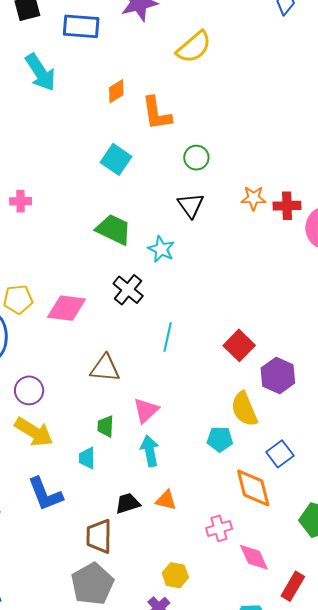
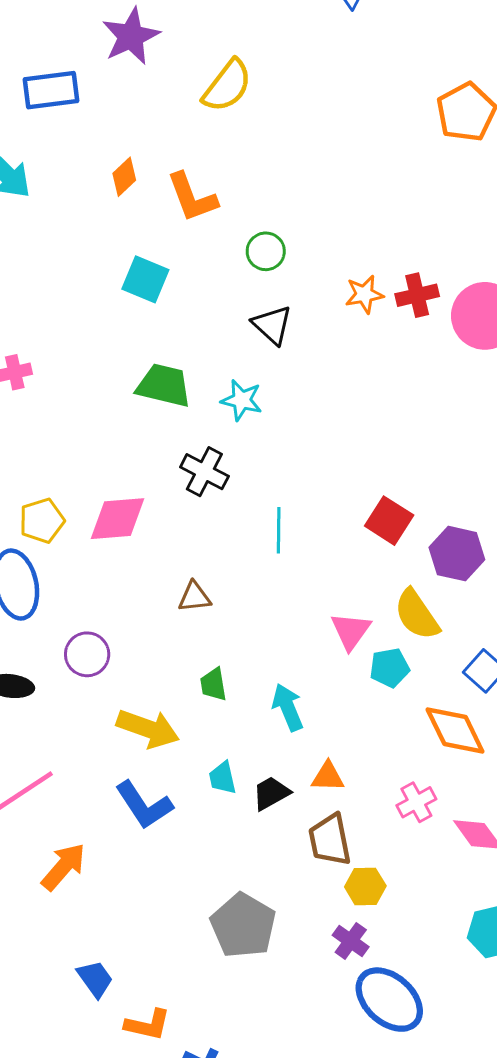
brown triangle: (105, 368) -> (194, 597), size x0.7
pink triangle: (146, 410) -> (351, 631), moved
yellow arrow: (34, 432) -> (148, 729), moved
cyan trapezoid: (87, 458) -> (222, 778), moved
brown trapezoid: (99, 536) -> (330, 840), moved

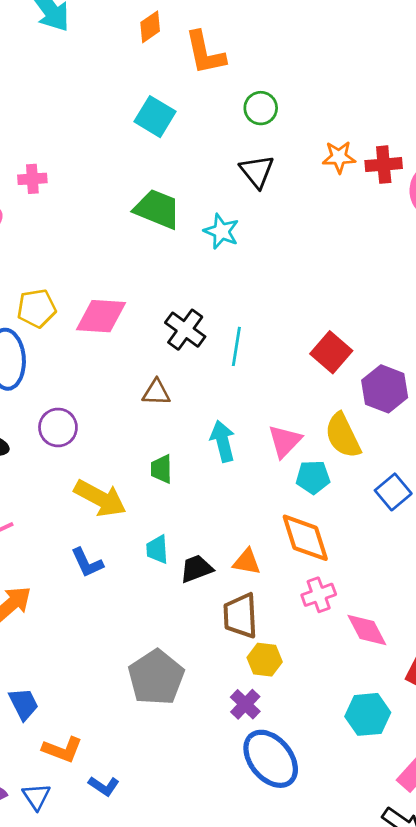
black cross: (204, 472) -> (185, 330), moved
cyan arrow: (288, 707) -> (223, 441), moved
orange diamond: (455, 731) -> (305, 538), moved
blue L-shape: (144, 805) -> (87, 563), size x0.7

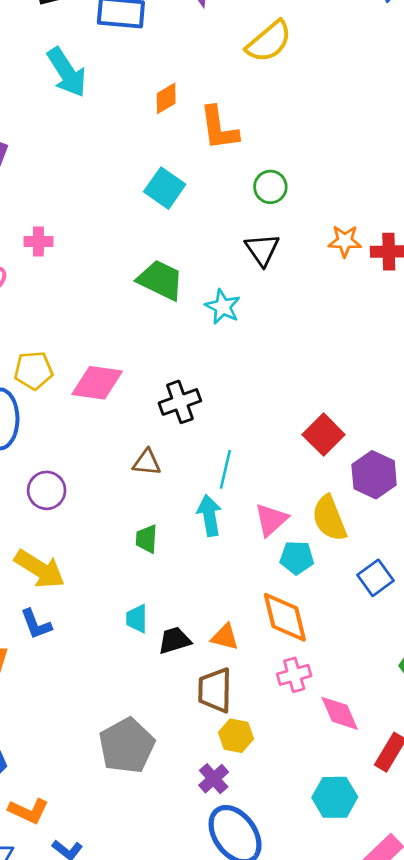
black cross: (185, 330) -> (180, 402), turned 30
cyan line: (236, 346) -> (225, 469), moved
yellow arrow: (100, 498) -> (40, 569), moved
blue L-shape: (87, 563) -> (36, 624), moved

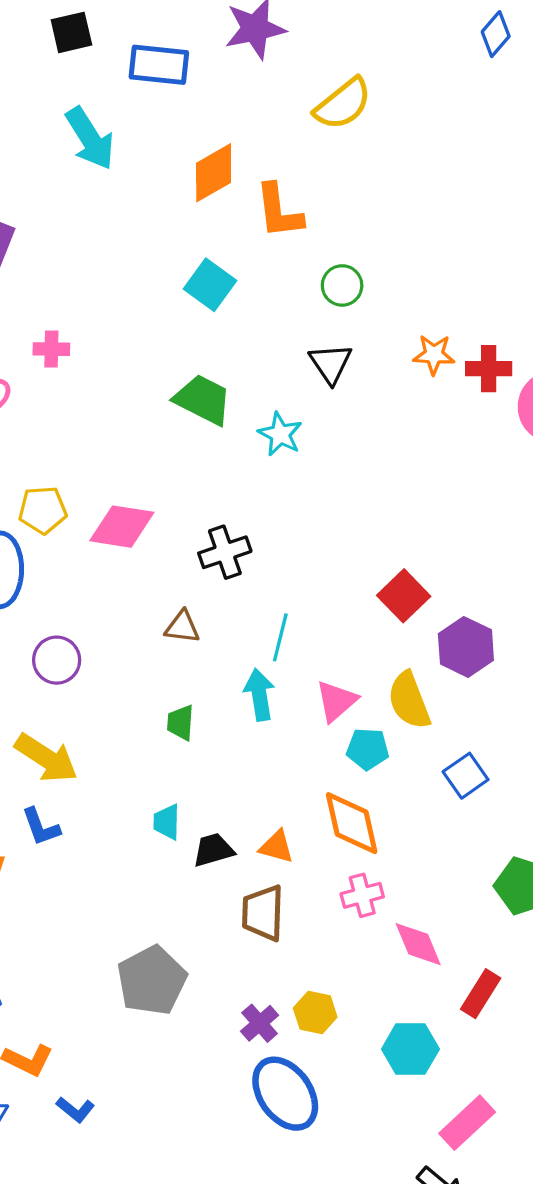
orange diamond: (166, 98) -> (214, 173), size x1.5
yellow hexagon: (236, 736) -> (315, 1013), moved

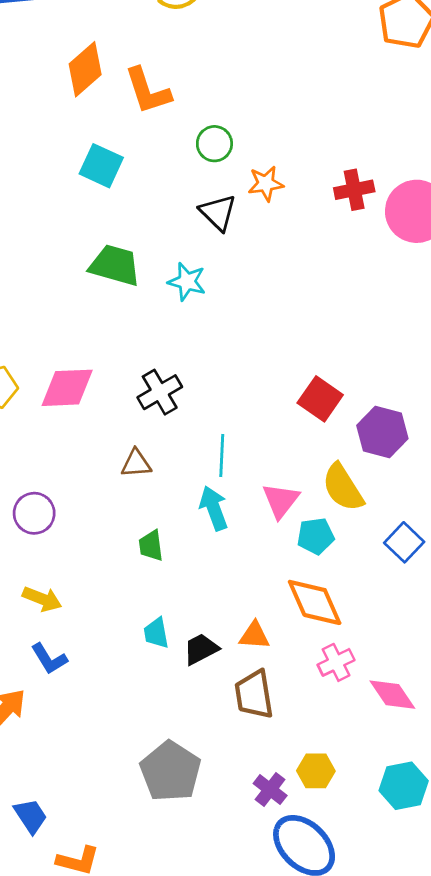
orange star: (434, 355) -> (266, 184), moved
yellow arrow: (46, 758) -> (42, 599), size x0.7

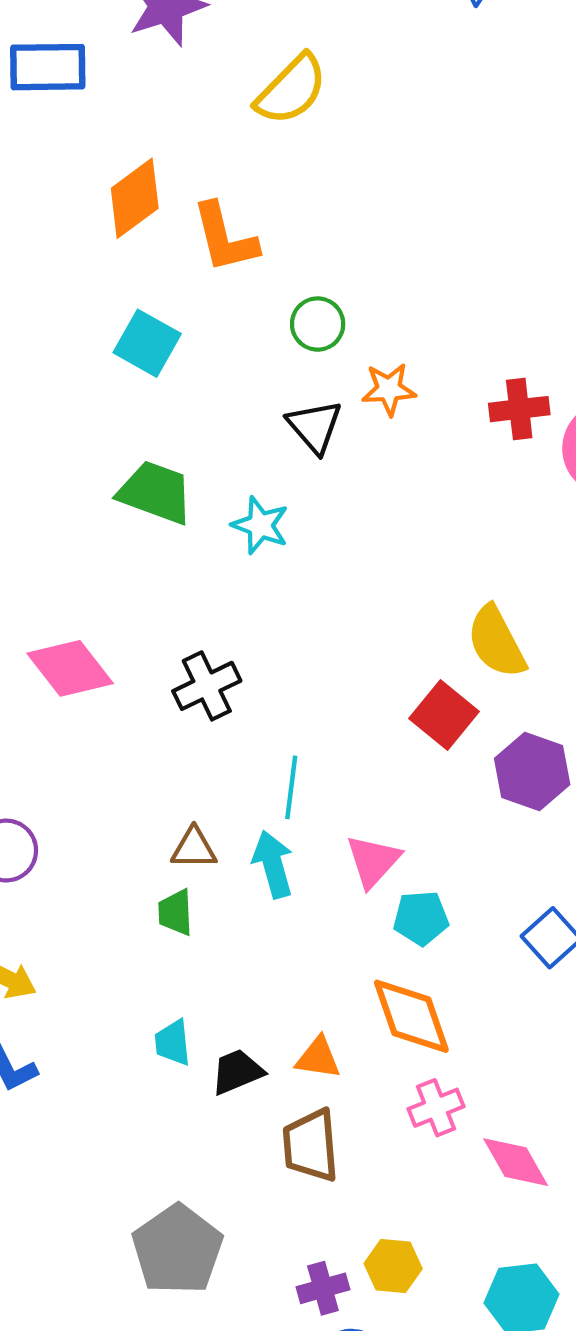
pink diamond: (67, 388) -> (70, 668), turned 50
brown triangle: (136, 463) -> (194, 848), moved
yellow semicircle: (343, 487) -> (496, 642), moved
purple cross: (270, 790) -> (323, 1288), turned 32

